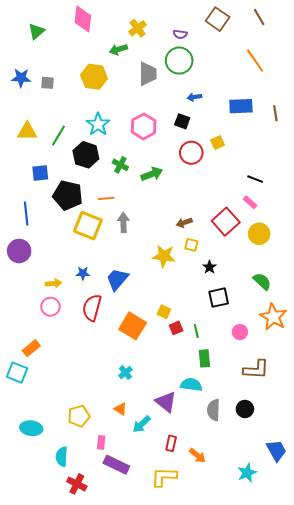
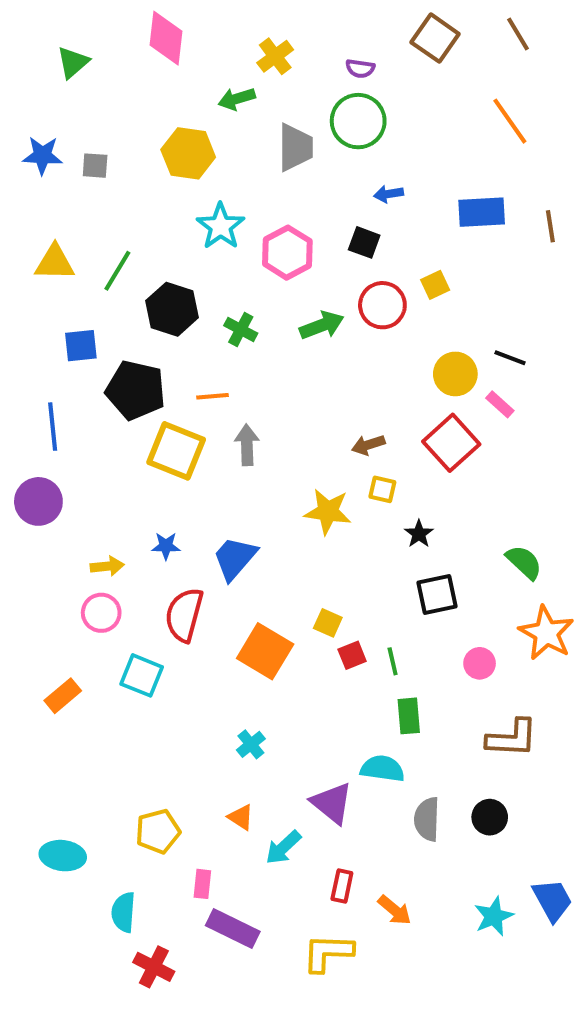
cyan star: (98, 124) -> (221, 226), moved
green arrow: (152, 174) -> (322, 325), moved
yellow circle: (259, 234) -> (455, 374), moved
cyan square: (17, 373) -> (142, 675), moved
cyan star: (247, 473) -> (494, 916), moved

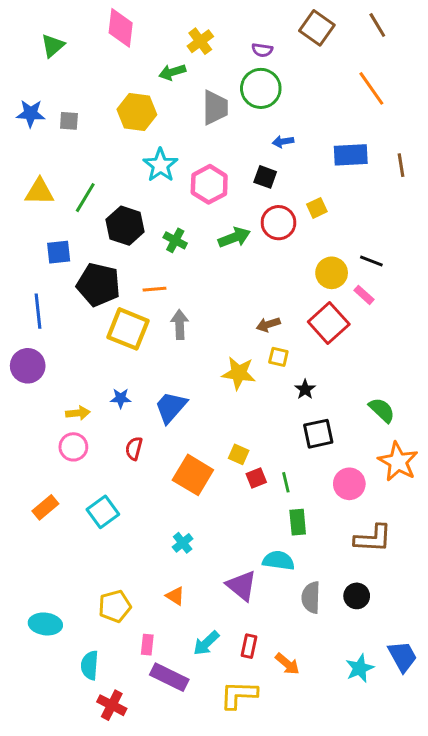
red semicircle: (184, 615) -> (134, 448), size x0.6
pink circle: (480, 663) -> (349, 484), size x1.4
cyan square: (142, 675) -> (103, 512), moved, turned 32
cyan arrow: (283, 847) -> (206, 643), moved

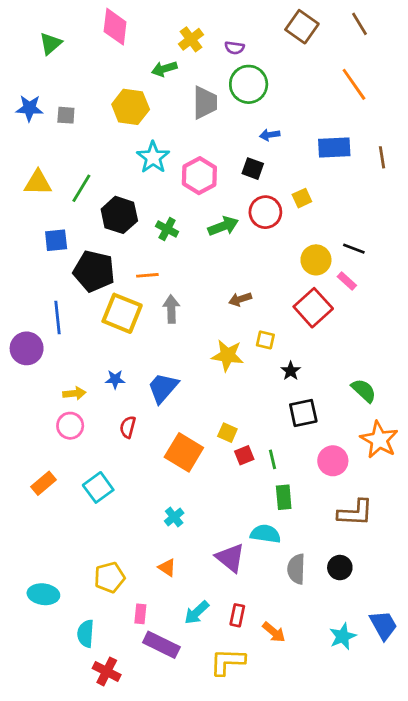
purple semicircle: (262, 50) -> (234, 48), moved
blue line: (38, 311) -> (57, 317), moved
brown arrow: (268, 324) -> (240, 299), moved

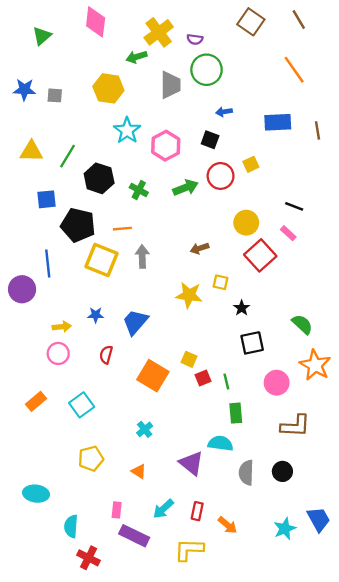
yellow cross: (191, 39) -> (159, 32), size x1.4
yellow circle: (316, 260) -> (246, 223), moved
yellow pentagon: (109, 577) -> (91, 459), moved

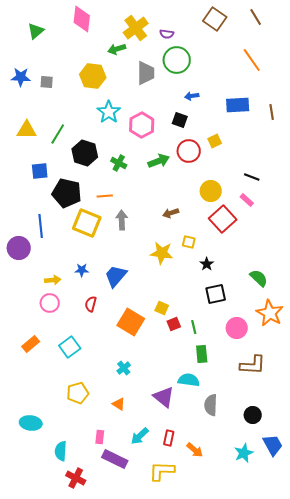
black circle: (282, 471) -> (253, 415), moved

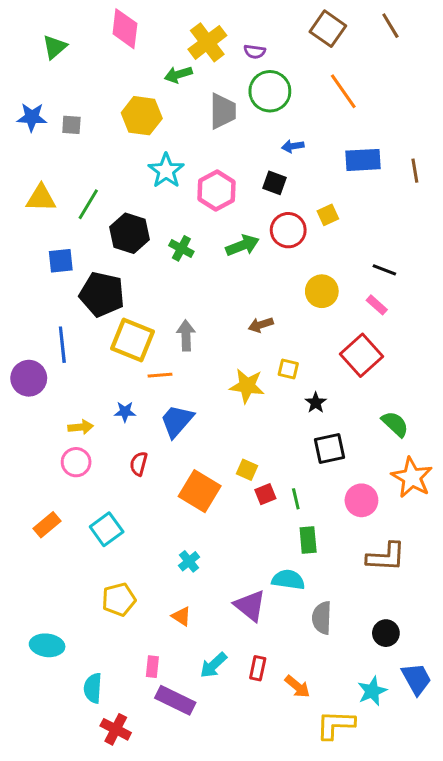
orange line: (252, 60) -> (343, 91), moved
orange line: (105, 196) -> (160, 375), moved
red square: (223, 219) -> (361, 355), moved
yellow L-shape: (162, 471) -> (336, 725), moved

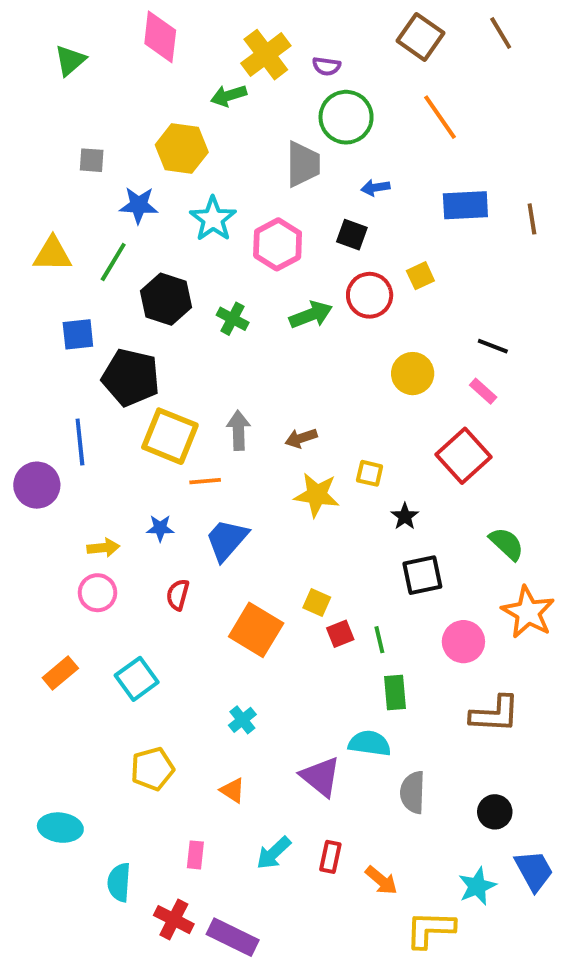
gray trapezoid: (223, 111) -> (303, 164), moved
blue star: (32, 117) -> (139, 205), moved
brown arrow: (261, 325) -> (301, 438), moved
purple rectangle: (175, 700) -> (233, 937), moved
red cross: (116, 729) -> (174, 920), moved

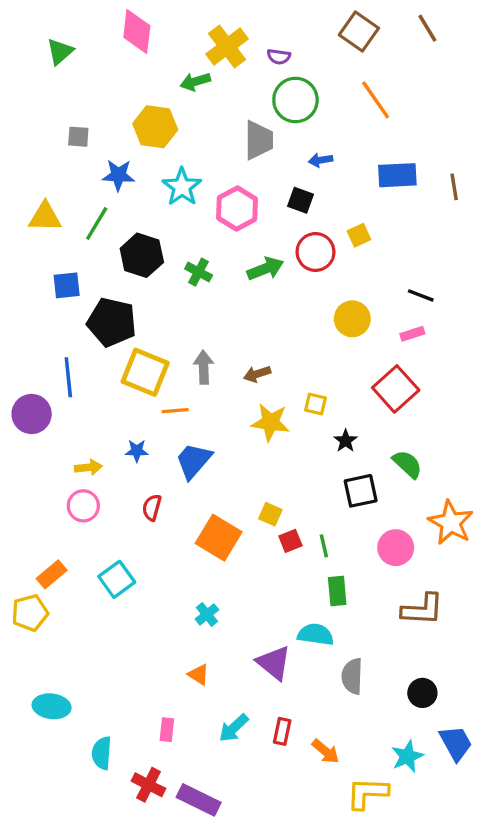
pink rectangle: (483, 391) -> (412, 334), turned -60
green semicircle: (507, 544) -> (407, 464), moved
yellow pentagon: (152, 769) -> (30, 613), moved

